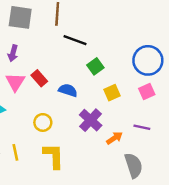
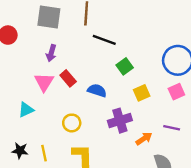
purple arrow: (13, 53) -> (51, 53), moved
purple cross: (91, 120) -> (120, 121), turned 30

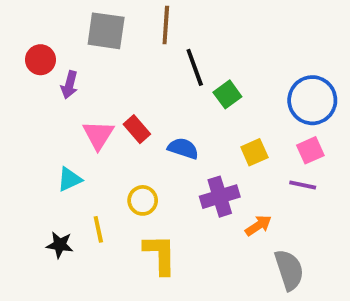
black line: (104, 40) -> (195, 67), turned 50
purple arrow: (51, 53) -> (69, 85), moved
green square: (125, 66) -> (227, 94), moved
purple line: (172, 128) -> (303, 185), moved
yellow line: (44, 153) -> (98, 229), moved

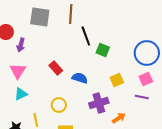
green square: (227, 94) -> (103, 50), turned -32
pink triangle: (98, 135) -> (18, 71), moved

